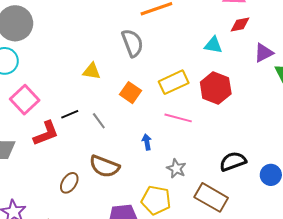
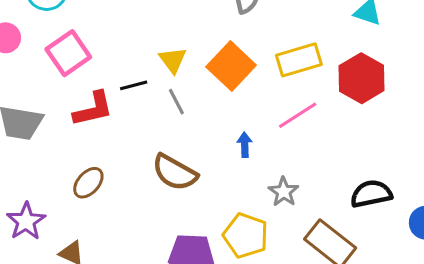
yellow triangle: (92, 71) -> (173, 60), moved, turned 36
orange square: (131, 93) -> (231, 66), size x1.4
pink line: (178, 118) -> (298, 115), turned -56
brown ellipse: (69, 183) -> (88, 183), moved

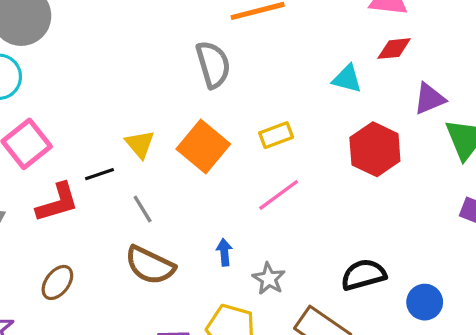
yellow rectangle: (299, 60) -> (276, 135), size x0.7
red hexagon: (361, 78) -> (375, 149), moved
gray line: (176, 102) -> (143, 209), moved
blue arrow: (245, 145) -> (224, 252), moved

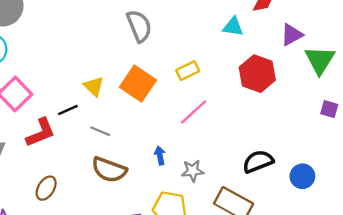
gray line: (143, 209) -> (100, 131), turned -30
gray star: (269, 279) -> (193, 171), turned -30

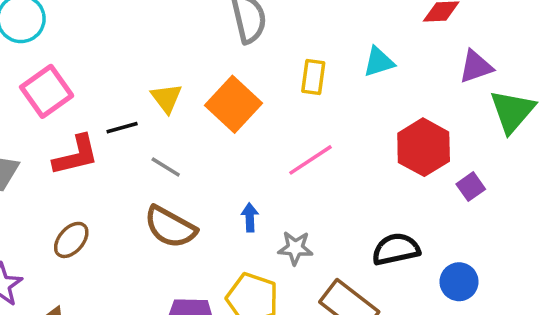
cyan triangle: (233, 27) -> (379, 62), moved, turned -35
yellow rectangle: (188, 71) -> (313, 77), moved, turned -65
red hexagon: (257, 74) -> (424, 147), moved
purple square: (329, 109) -> (471, 187), moved, turned 30

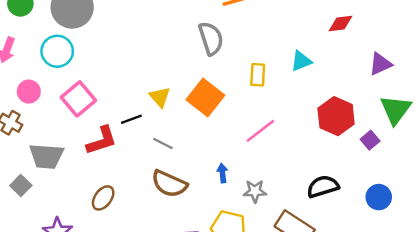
purple triangle: (476, 67) -> (380, 64), moved
green triangle: (512, 111) -> (396, 110), moved
blue circle: (459, 282) -> (379, 197), moved

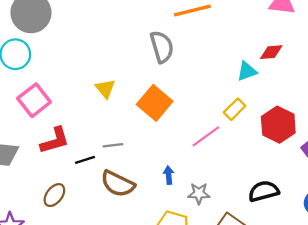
red diamond: (341, 24) -> (271, 52), moved
yellow rectangle: (258, 75) -> (235, 109), moved, turned 40
yellow triangle: (160, 97) -> (105, 89), moved
black line: (131, 119) -> (85, 160), moved
gray line: (163, 143) -> (113, 145), turned -36

